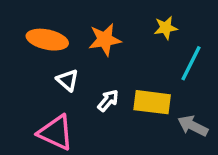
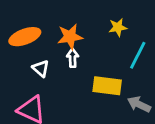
orange ellipse: (47, 40) -> (25, 37), turned -32
white arrow: (108, 100) -> (73, 58), moved, turned -42

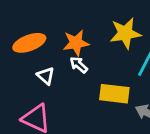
yellow star: (118, 27) -> (125, 33), size x1.6
white arrow: (73, 58) -> (79, 65), turned -48

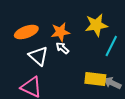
white triangle: (46, 76) -> (38, 56), size x1.5
yellow rectangle: (114, 94) -> (95, 79), moved

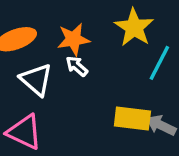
yellow star: (96, 25) -> (134, 27), turned -30

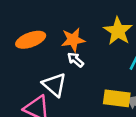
white triangle: (36, 80) -> (54, 85), moved

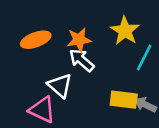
white arrow: (76, 60) -> (82, 60), size x1.5

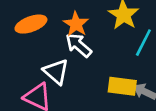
orange star: (79, 40) -> (76, 24), turned -30

